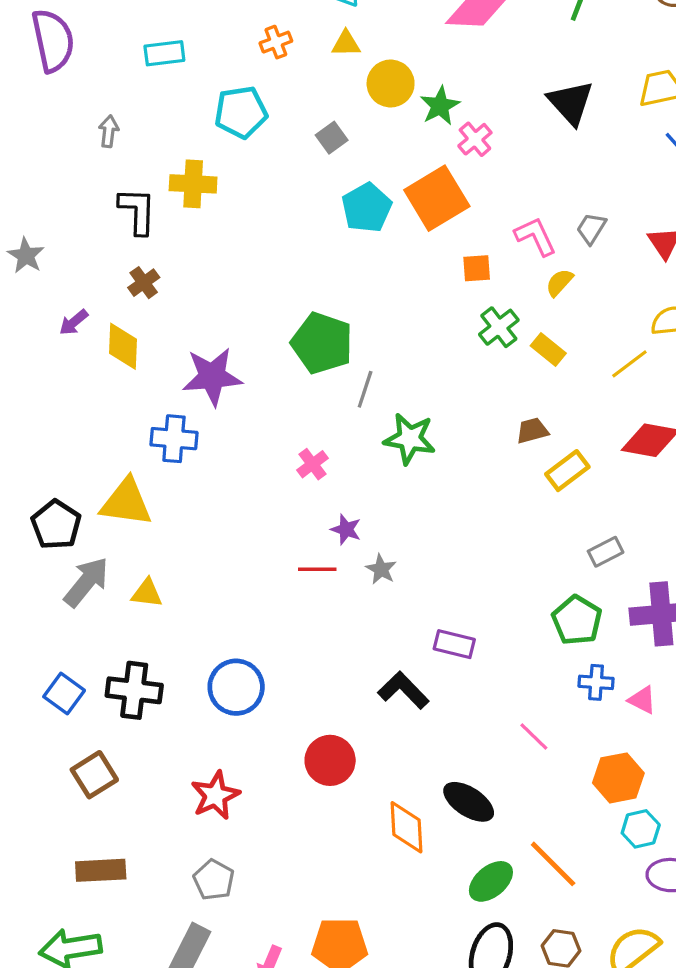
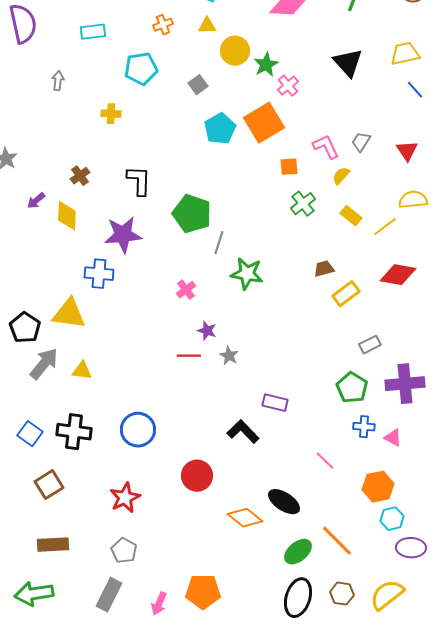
yellow cross: (193, 184) -> (111, 114), size x0.7
black L-shape: (137, 211) -> (139, 181), moved
yellow rectangle: (548, 349) -> (351, 216), moved
orange diamond: (407, 827) -> (245, 518), turned -48

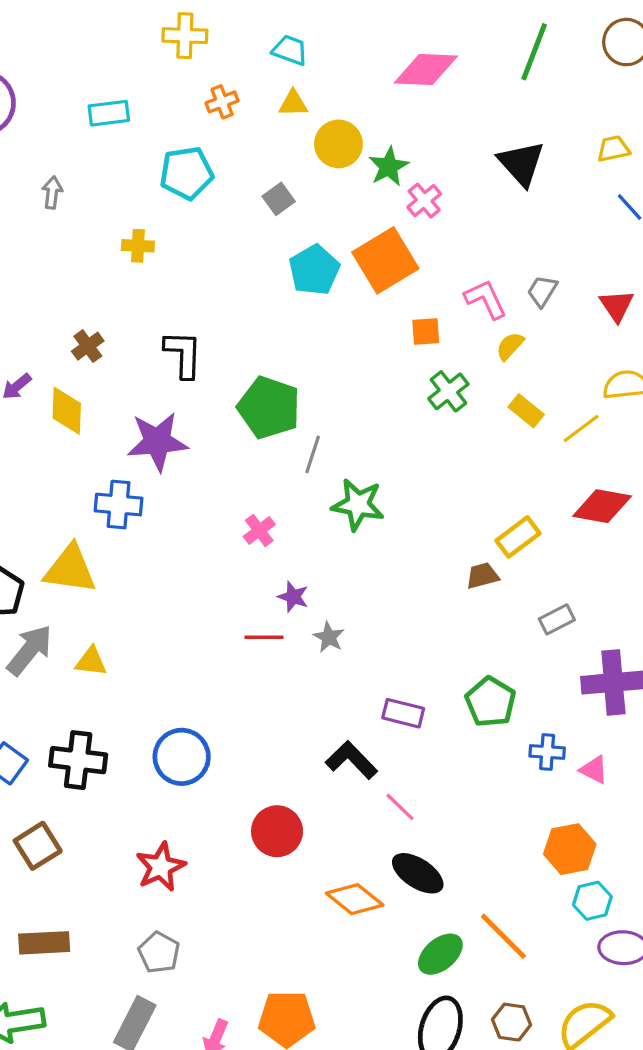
yellow trapezoid: (405, 54) -> (613, 149), size x0.7
brown trapezoid: (324, 269) -> (482, 576), moved
green pentagon: (352, 388) -> (490, 702), moved
pink line: (325, 461) -> (400, 807), moved

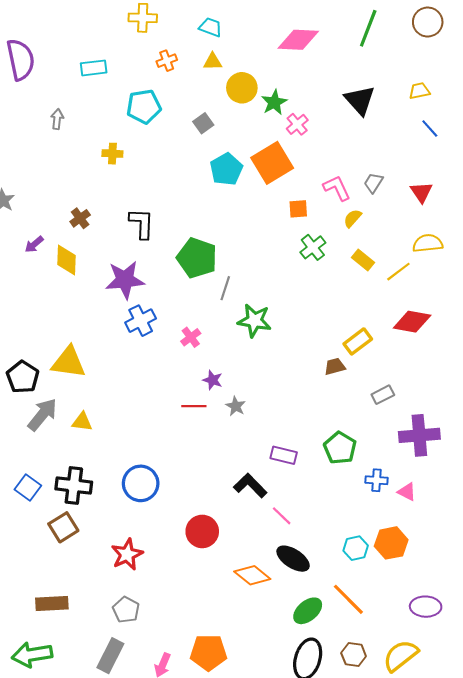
blue cross: (119, 505) -> (141, 321), moved, turned -32
brown square: (38, 846) -> (63, 527), moved
cyan hexagon: (592, 901) -> (356, 548), moved

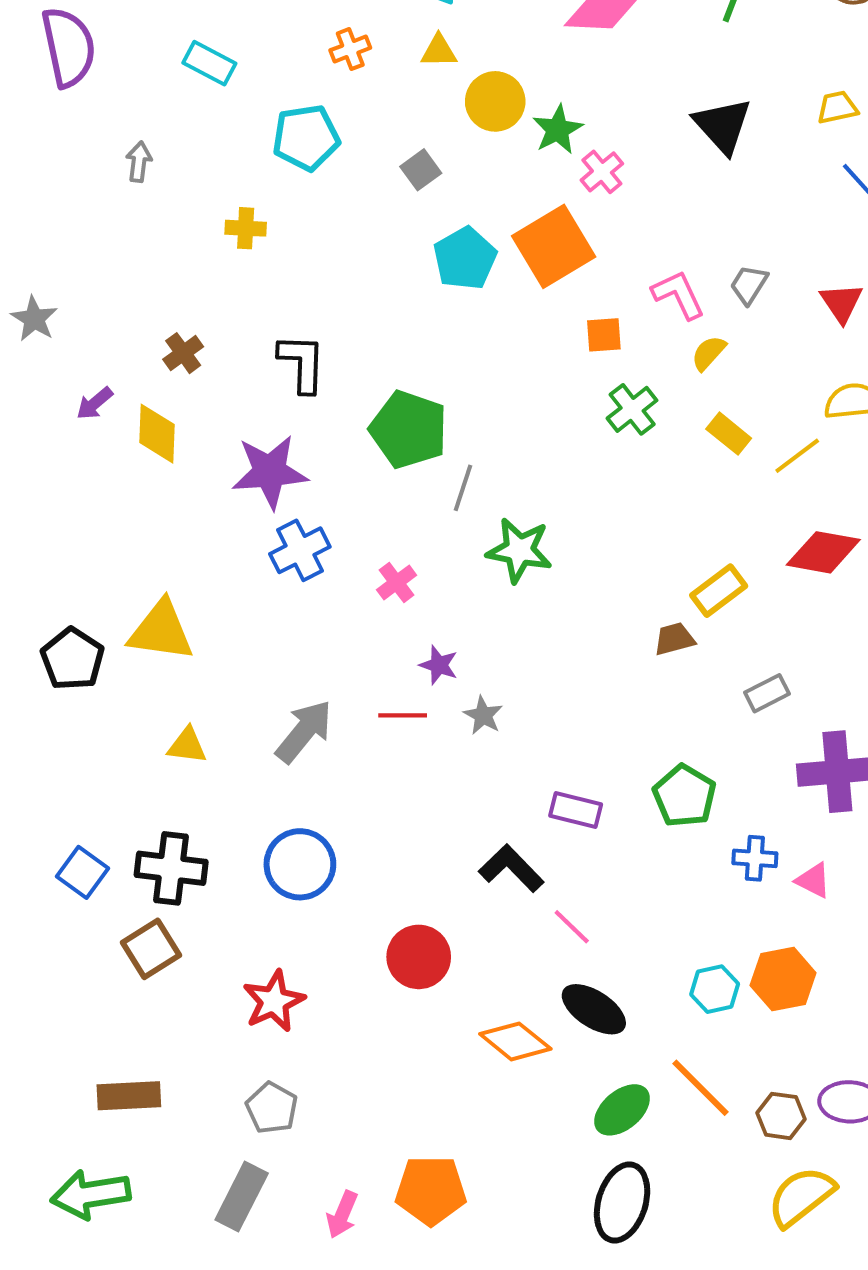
cyan rectangle: (94, 68) -> (209, 63), turned 35
gray arrow: (42, 415) -> (304, 731), moved
brown hexagon: (354, 655) -> (781, 1116), moved

